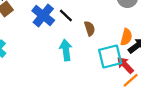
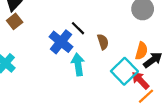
blue cross: (43, 15) -> (61, 42), moved
cyan square: (110, 56) -> (124, 71), turned -30

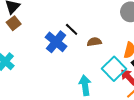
brown semicircle: (103, 42) -> (94, 42), turned -80
cyan arrow: (78, 64) -> (85, 85), moved

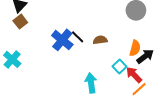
black line: (72, 29) -> (78, 37), moved
cyan square: (114, 69) -> (120, 67), size x0.6

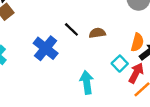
blue cross: (62, 40) -> (46, 48), moved
red arrow: (134, 75) -> (136, 73), turned 72

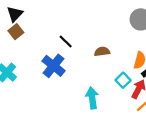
black line: (71, 29) -> (66, 42), moved

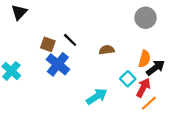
brown square: (16, 32) -> (48, 44), moved, turned -32
cyan arrow: (92, 98) -> (97, 97), turned 65

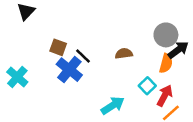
gray circle: (146, 18) -> (166, 35), moved
black line: (70, 40) -> (83, 56), moved
black arrow: (155, 68) -> (178, 50), moved

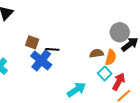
brown semicircle: (124, 53) -> (97, 53), moved
black line: (83, 56) -> (52, 49), turned -40
orange semicircle: (166, 63) -> (111, 57), moved

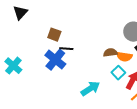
brown square: (32, 42) -> (54, 35), moved
orange semicircle: (111, 57) -> (124, 57), turned 84

